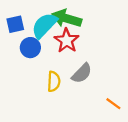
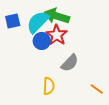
blue circle: (30, 48) -> (42, 41), moved
yellow semicircle: (54, 81) -> (49, 86), moved

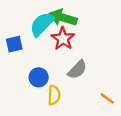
blue square: (13, 21) -> (14, 44), moved
blue circle: (42, 41) -> (39, 77), moved

